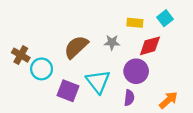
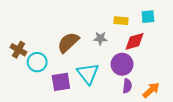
cyan square: (165, 18) -> (148, 17), turned 32
purple square: (68, 91) -> (61, 82), turned -30
purple semicircle: (129, 98) -> (127, 86), moved

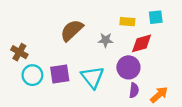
brown semicircle: (68, 42) -> (72, 30), moved
cyan circle: (37, 62) -> (32, 75), moved
purple square: (61, 82) -> (60, 74), moved

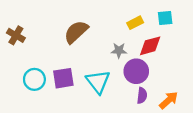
yellow rectangle: (127, 22) -> (135, 23), turned -32
gray star: (106, 40) -> (119, 50), moved
brown cross: (19, 52) -> (16, 35), moved

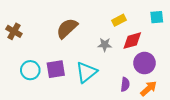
cyan square: (165, 18) -> (157, 17), moved
purple circle: (136, 71) -> (144, 63), moved
cyan triangle: (98, 82) -> (86, 72), turned 30

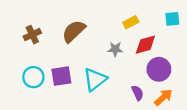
brown cross: (14, 31) -> (32, 35), moved, turned 35
purple semicircle: (125, 84) -> (138, 93), turned -32

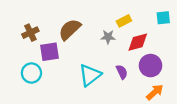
gray star: (115, 49) -> (108, 37), moved
purple square: (61, 76) -> (50, 52), moved
purple semicircle: (138, 93) -> (122, 72), moved

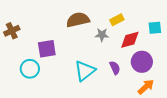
cyan square: (163, 18) -> (155, 28), moved
brown semicircle: (70, 29) -> (78, 20), moved, turned 30
brown cross: (30, 33) -> (12, 31), moved

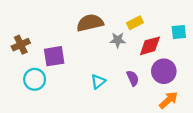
brown cross: (12, 31) -> (21, 45), moved
cyan triangle: (85, 71) -> (98, 82), size x0.6

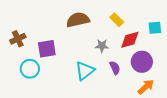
yellow rectangle: (135, 23) -> (117, 20), turned 72
gray star: (118, 40) -> (102, 46), moved
cyan triangle: (98, 82) -> (85, 71), size x1.5

